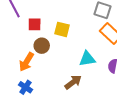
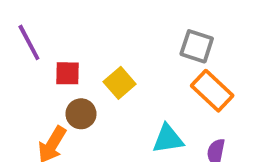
yellow square: (62, 29) -> (120, 83), turned 35

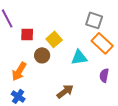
brown circle: (81, 114) -> (42, 55), moved
cyan triangle: (168, 139) -> (79, 57), moved

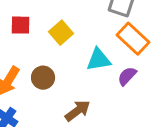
brown circle: (42, 55) -> (43, 78), moved
purple semicircle: (104, 75) -> (127, 76), moved, turned 32

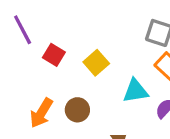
red square: (21, 25) -> (54, 55), turned 30

